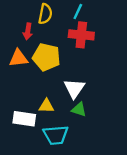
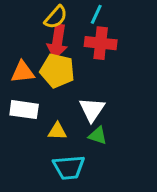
yellow semicircle: (45, 14) -> (56, 17), turned 30
red arrow: (28, 31) -> (57, 42), moved, size x1.6
white rectangle: (24, 119) -> (24, 110), moved

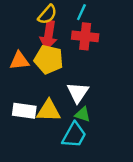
white rectangle: (24, 110) -> (24, 111), moved
yellow triangle: (57, 131) -> (49, 111), size x1.5
cyan trapezoid: (69, 167) -> (74, 135), moved, turned -56

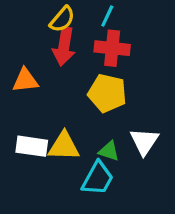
yellow pentagon: (49, 60) -> (107, 93), moved
white triangle: (78, 92) -> (144, 141), moved

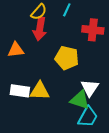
red cross: (112, 48) -> (93, 30), moved
green triangle: (109, 151) -> (80, 100), moved, size x1.5
cyan trapezoid: (98, 178) -> (88, 117), moved

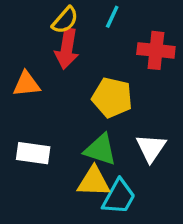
yellow triangle: (40, 91) -> (94, 182), moved
green triangle: (80, 100) -> (100, 150), moved
cyan trapezoid: (88, 117) -> (119, 197), moved

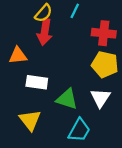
yellow pentagon: (112, 98) -> (105, 64), moved
white rectangle: (33, 153) -> (37, 82), moved
yellow triangle: (94, 182) -> (30, 120), moved, turned 50

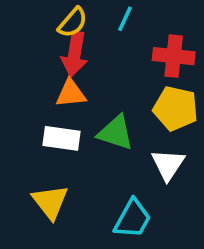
orange triangle: (18, 55) -> (71, 93), moved
green triangle: (67, 99) -> (116, 133), moved

